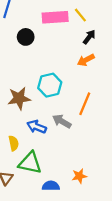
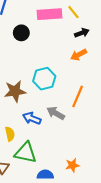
black arrow: (89, 37) -> (82, 33), turned 32

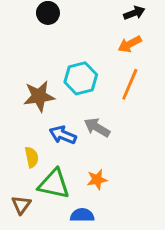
orange line: (78, 96) -> (130, 84), moved
orange star: (72, 165) -> (97, 180), moved

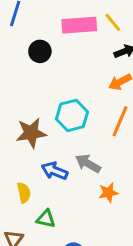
orange star: (97, 180) -> (108, 193), moved
green triangle: (54, 184) -> (46, 219), size x0.6

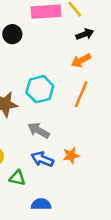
gray arrow: (88, 164) -> (39, 130), moved
blue arrow: (54, 171) -> (42, 159), moved

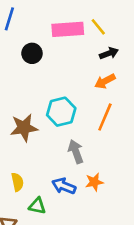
gray arrow: (39, 130) -> (76, 151), moved, turned 40

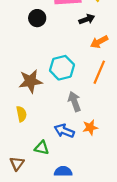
black arrow: (109, 53) -> (87, 19), moved
yellow semicircle: (17, 182) -> (21, 114), moved

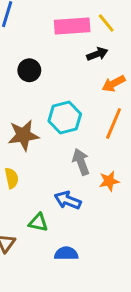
black circle: (37, 18) -> (29, 70), moved
orange star: (90, 127) -> (109, 181), moved

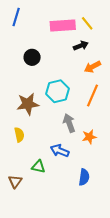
blue semicircle: (66, 254) -> (84, 177), moved, turned 98

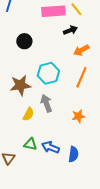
gray arrow: (69, 123) -> (46, 103), moved
yellow semicircle: (19, 135) -> (28, 114), moved, turned 40
blue arrow: (60, 151) -> (50, 147), moved

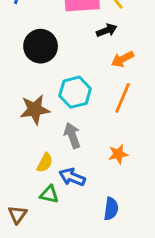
black circle: (24, 41) -> (41, 46), size x1.5
yellow semicircle: (28, 114) -> (45, 163), moved
blue arrow: (50, 147) -> (72, 177), moved

